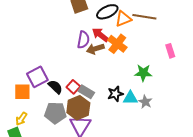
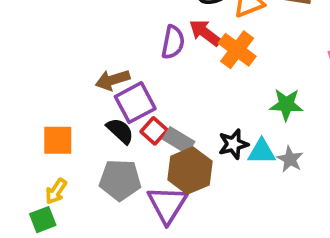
brown arrow: (95, 49) -> (113, 80), moved
purple square: (37, 77) -> (135, 103), moved
brown hexagon: (78, 108) -> (190, 171), moved

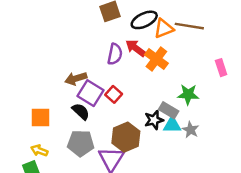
purple square: (135, 103) -> (90, 93), turned -30
red square: (154, 131) -> (114, 94), moved
gray rectangle: (179, 140) -> (169, 110), moved
yellow arrow: (56, 191) -> (39, 151), turned 77

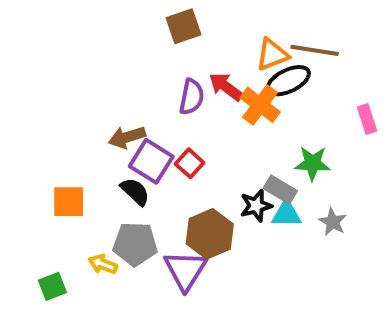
black ellipse: (144, 20) -> (288, 81), moved
gray star: (191, 130) -> (333, 222), moved
yellow arrow: (39, 151) -> (103, 264), moved

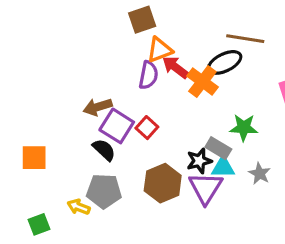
orange triangle: (272, 54) -> (160, 50), moved
orange square: (69, 202) -> (34, 158), moved
purple triangle: (185, 270) -> (206, 188), moved

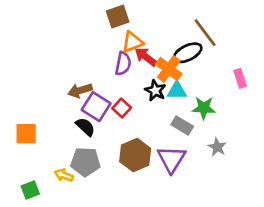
brown line: (245, 39) -> (205, 33), turned 44
black star: (199, 161) -> (155, 91), moved, turned -30
cyan triangle: (223, 167) -> (177, 91), moved

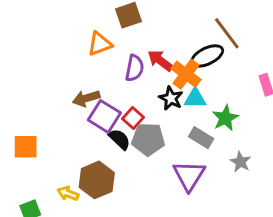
orange triangle: (132, 42) -> (100, 44), moved
green star: (204, 108) -> (225, 118), turned -30
black semicircle: (85, 127) -> (119, 139), moved
brown hexagon: (135, 155) -> (97, 180), moved
gray pentagon: (85, 162) -> (148, 139), moved

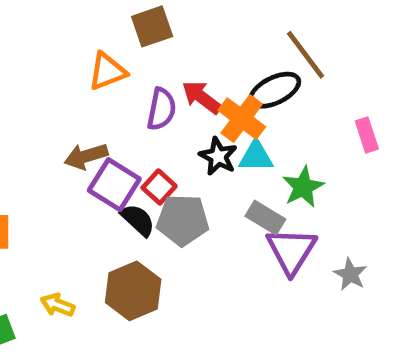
gray star: (240, 162) -> (350, 274), moved
purple triangle: (189, 175) -> (291, 251), moved
brown hexagon: (97, 180) -> (133, 291), moved

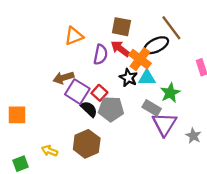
brown square: (152, 26) -> (121, 27), moved, turned 30

